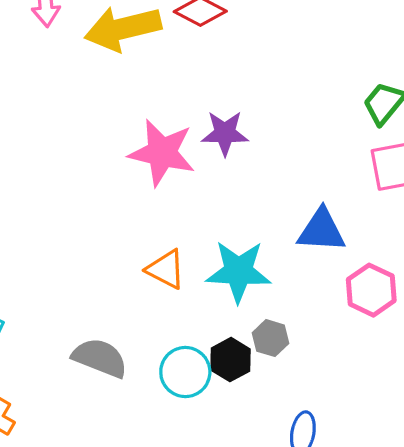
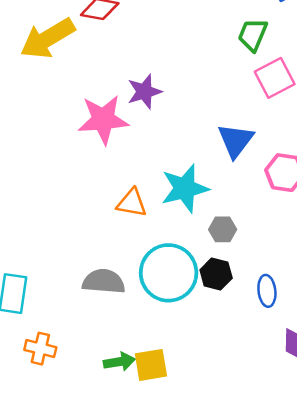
blue triangle: (321, 230) -> (236, 140), turned -39
black hexagon: (230, 360) -> (216, 274), moved
cyan circle: (185, 372) -> (169, 273), size x1.5

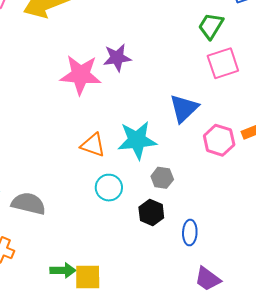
cyan circle: (169, 273) -> (109, 188), moved, size x0.6
gray semicircle: (104, 281) -> (28, 204), moved

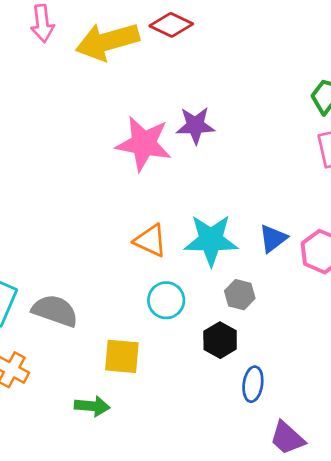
blue triangle: (184, 108) -> (273, 238), moved, size x0.7
blue ellipse: (190, 233) -> (253, 384), moved
yellow square: (88, 277) -> (122, 356), moved

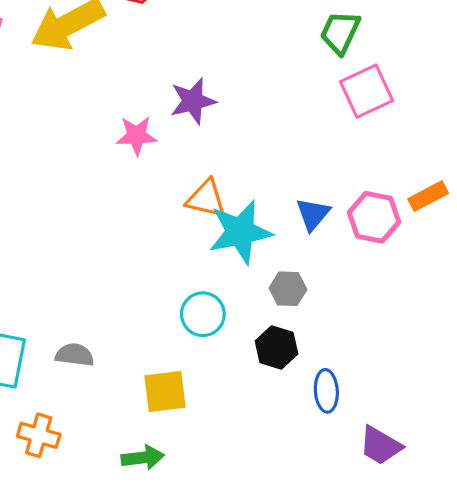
pink star: (144, 144) -> (137, 135), size x0.6
orange triangle: (150, 241) -> (206, 199), moved
gray semicircle: (55, 311) -> (75, 355), size x0.7

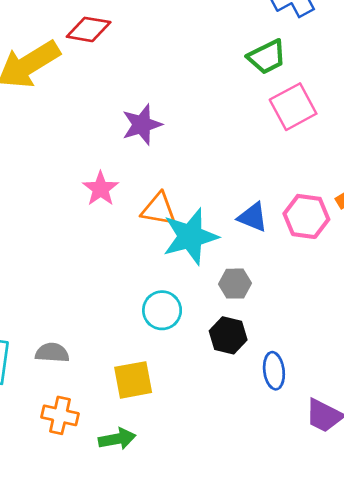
green trapezoid: (340, 32) -> (267, 57), turned -138
pink star: (137, 135) -> (101, 189), moved, turned -30
blue triangle: (313, 214) -> (253, 217), turned -44
orange cross: (39, 435) -> (60, 415), moved

